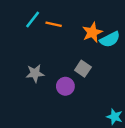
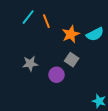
orange line: (54, 24) -> (46, 21), turned 56
orange star: (92, 32) -> (71, 34), moved

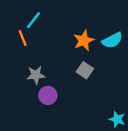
orange line: (46, 21) -> (23, 38), moved
purple circle: (57, 75) -> (48, 95), moved

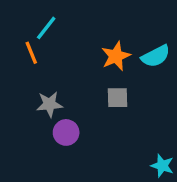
gray square: (85, 70) -> (117, 98), turned -35

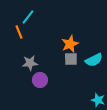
orange star: (116, 56) -> (70, 44), moved
cyan semicircle: (156, 56) -> (94, 60), moved

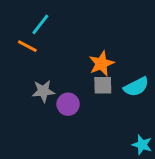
orange line: (19, 32) -> (27, 46), turned -40
purple circle: (40, 80) -> (68, 104), moved

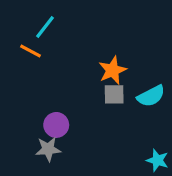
gray star: (43, 91) -> (48, 149), moved
purple circle: (68, 104) -> (56, 125), moved

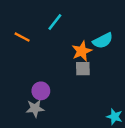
cyan line: (45, 27) -> (55, 22), moved
cyan semicircle: (151, 96) -> (103, 41), moved

